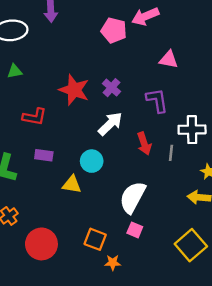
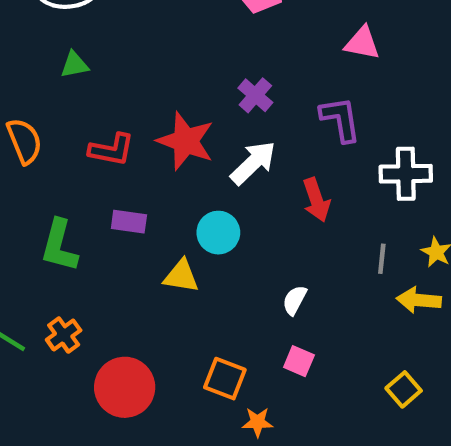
red star: (74, 90) -> (186, 141), moved
gray line: (171, 153) -> (382, 259), moved
white semicircle: (132, 197) -> (295, 300), size x0.5
yellow square: (191, 245) -> (404, 389), size x0.6

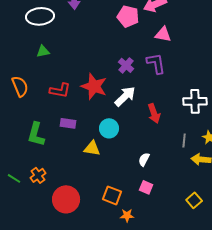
pink triangle: (362, 43) -> (163, 34), moved
purple L-shape: (340, 119) -> (156, 63), moved

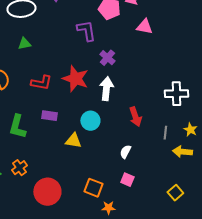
purple L-shape: (156, 63) -> (86, 31), moved
white arrow: (125, 96) -> (106, 89), turned -40
red arrow: (154, 113) -> (135, 117), moved

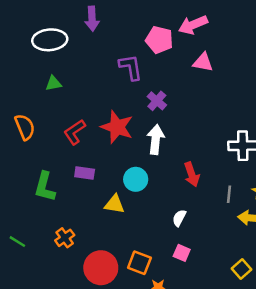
red L-shape: (41, 83) -> (75, 132), turned 135
orange cross: (19, 168) -> (65, 238), moved
red circle: (47, 192) -> (101, 268), moved

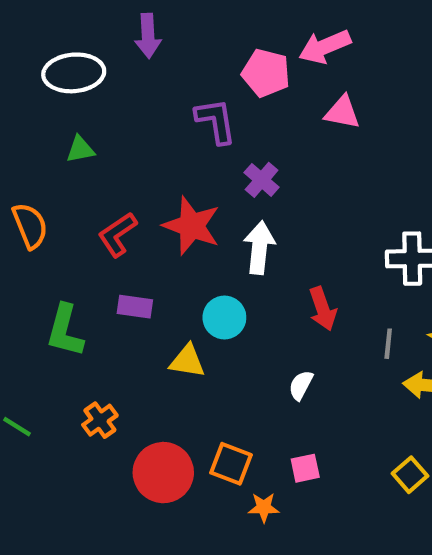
pink square: (182, 253) -> (305, 468), moved, turned -35

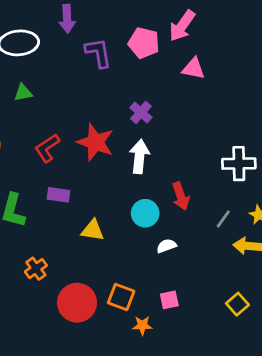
pink arrow: (325, 47) -> (182, 26), turned -32
purple L-shape: (216, 121) -> (98, 53), moved
cyan circle: (224, 317) -> (145, 213), moved
gray line: (388, 344) -> (223, 219), turned 30
white semicircle: (301, 385) -> (166, 246), turned 42

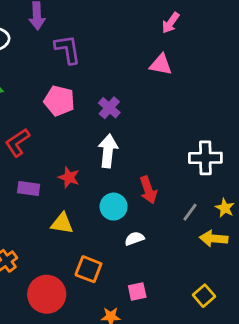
pink arrow: (182, 26) -> (171, 23), moved, size x0.7
pink pentagon: (144, 43) -> (59, 101), moved
red star: (95, 142) -> (69, 177), moved, size x0.6
orange square: (121, 297) -> (88, 269), moved

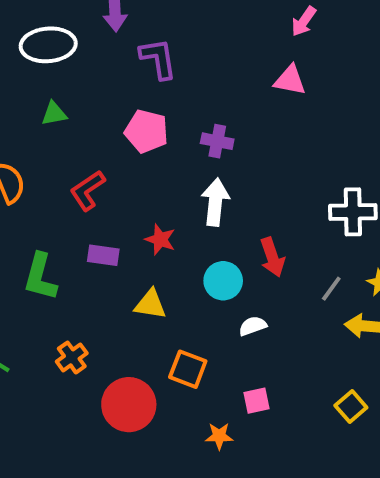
purple cross: (109, 108) -> (217, 141), turned -30

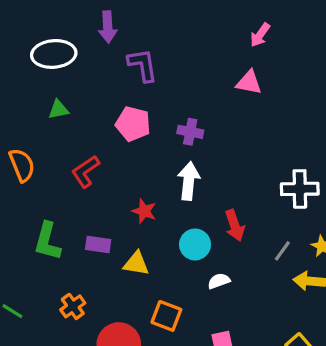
purple rectangle: (103, 255) -> (98, 244), moved

